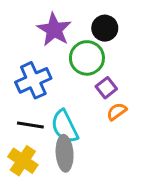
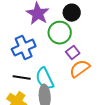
orange semicircle: (117, 112) -> (80, 69), size x1.5

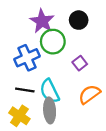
green circle: (60, 33) -> (53, 42), moved
orange semicircle: (80, 69) -> (89, 94), moved

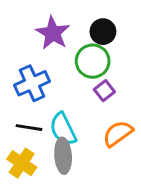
green circle: (53, 42) -> (93, 61), moved

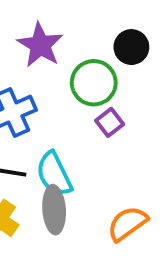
black circle: (103, 32) -> (131, 47), moved
orange semicircle: (118, 134) -> (127, 224), moved

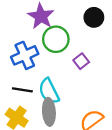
green circle: (94, 83) -> (56, 39), moved

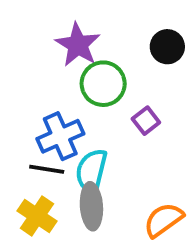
blue cross: (25, 55) -> (60, 136), moved
cyan semicircle: (49, 91) -> (91, 171), turned 40

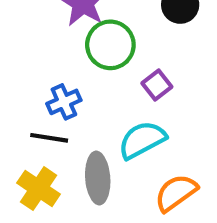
blue cross: (60, 136) -> (64, 102), size x0.7
cyan semicircle: (91, 171) -> (142, 140), moved, turned 48

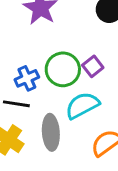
green circle: (110, 45) -> (63, 69), moved

